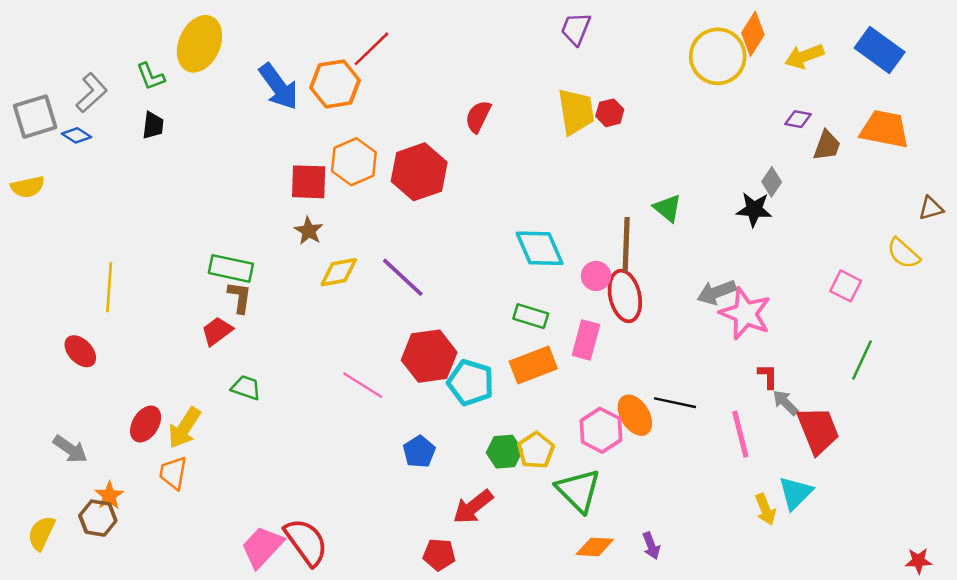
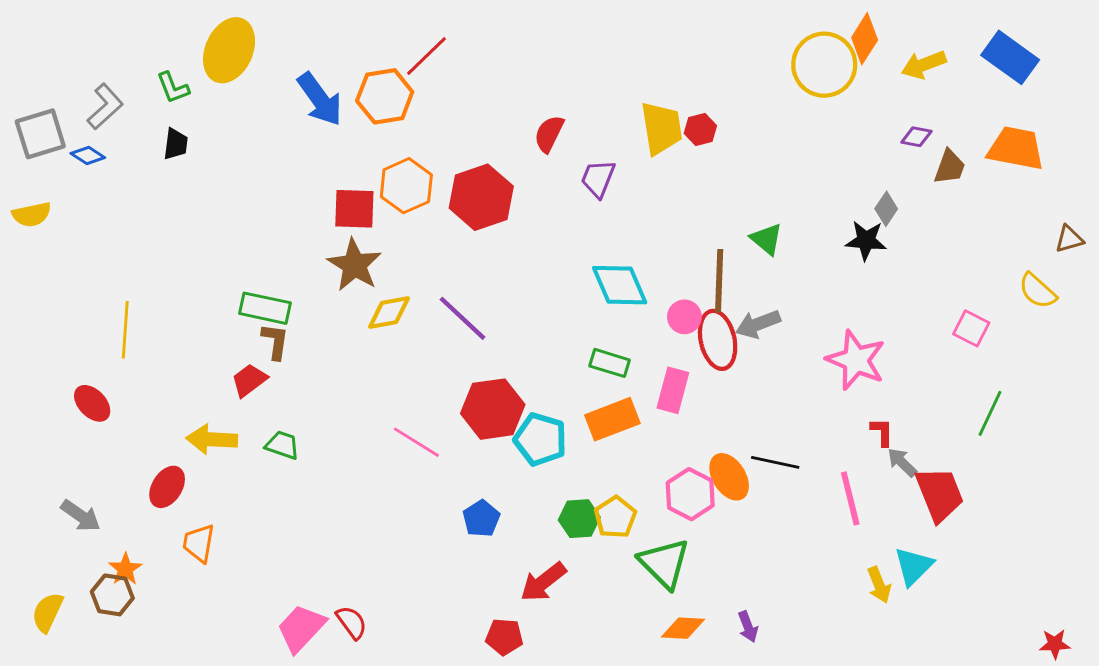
purple trapezoid: (576, 29) -> (598, 178), moved
brown star: (309, 231) -> (354, 265), size x1.6
gray arrow: (716, 292) -> (758, 324), moved
yellow arrow: (184, 428) -> (212, 439), moved, turned 60
red semicircle: (306, 542) -> (352, 622), size x0.6

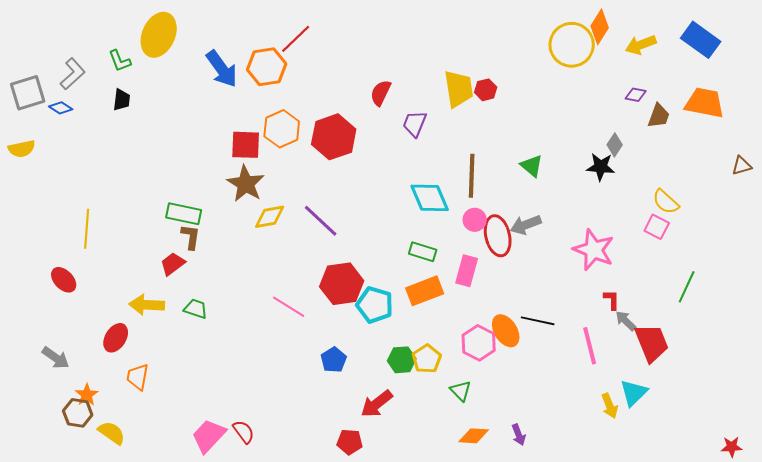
brown line: (719, 281) -> (472, 176), moved
yellow semicircle: (1038, 291) -> (666, 202), moved
pink square: (971, 328) -> (657, 227), moved
green triangle: (664, 563) -> (461, 391), size x0.6
yellow semicircle: (47, 612) -> (112, 433), moved, turned 100

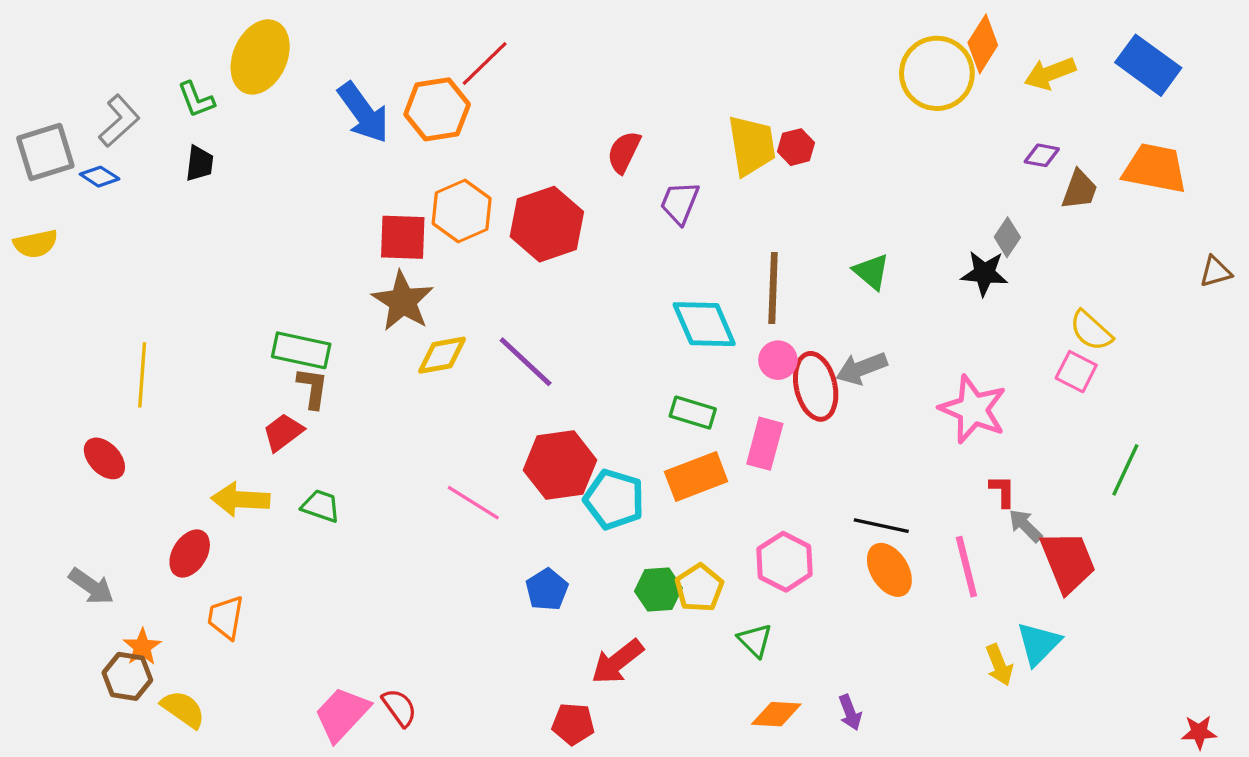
orange ellipse: (506, 331) -> (889, 570), moved

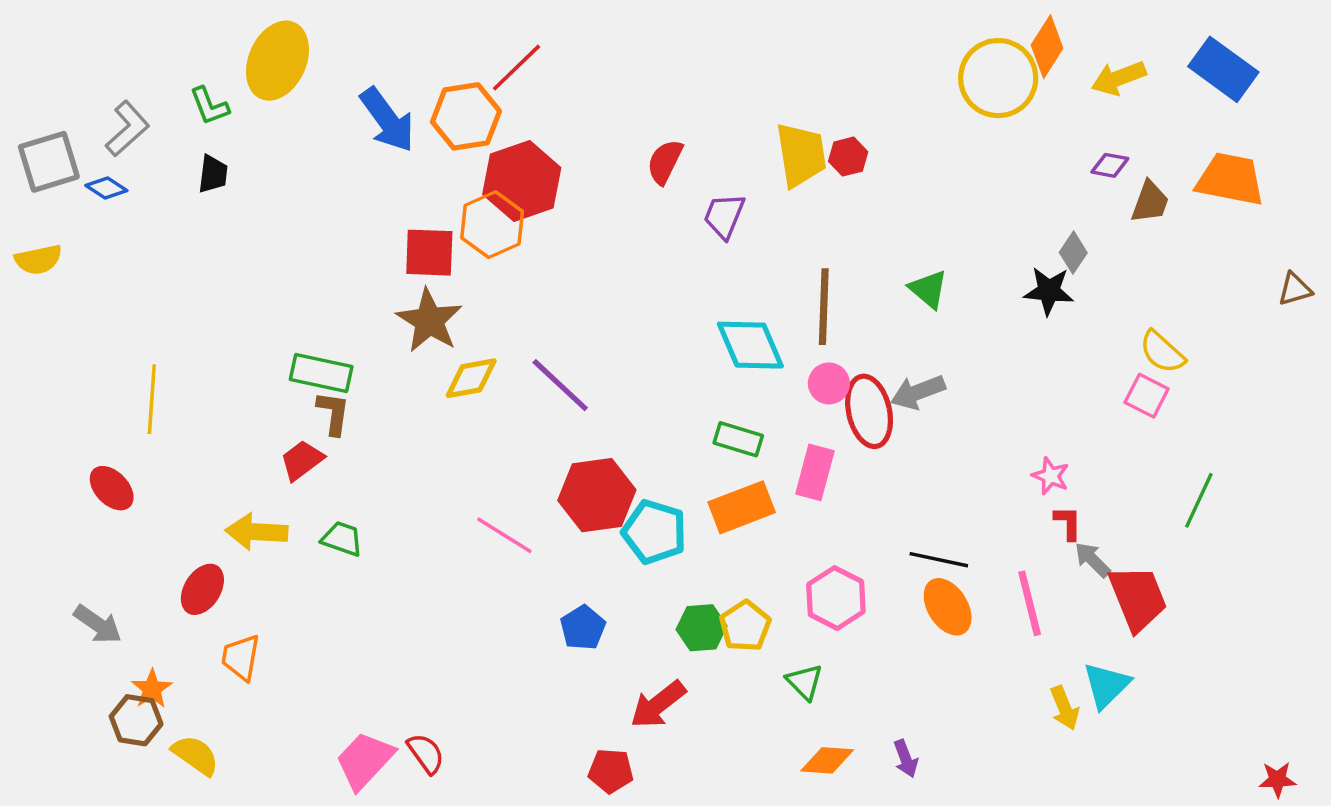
red hexagon: (547, 224) -> (522, 181), moved
pink star: (973, 409) -> (1051, 476), moved, size x0.5

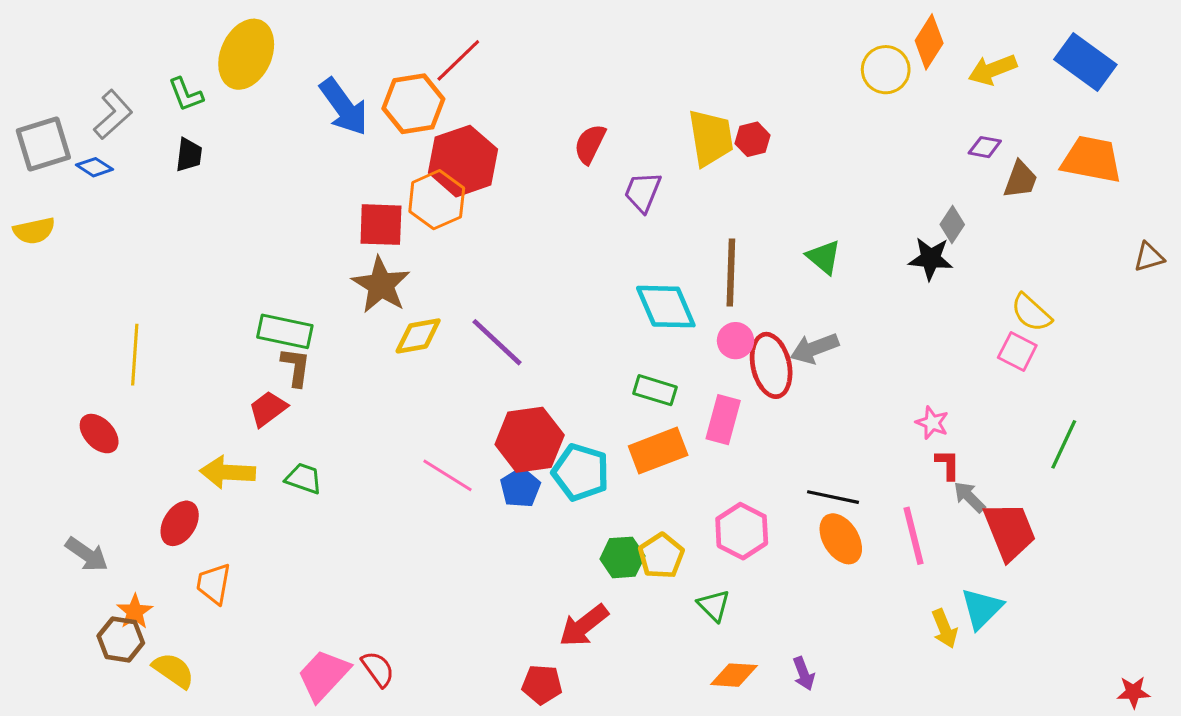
yellow circle: (998, 78) -> (886, 70), size x0.7
blue pentagon: (583, 628) -> (520, 488), moved

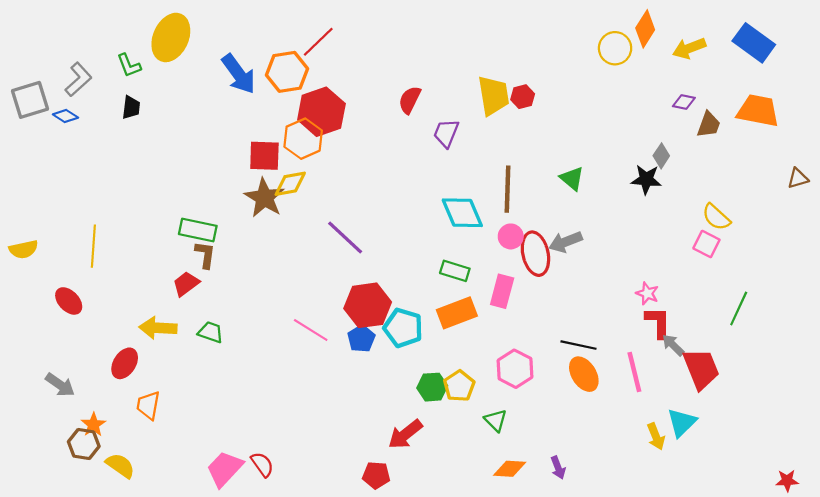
yellow semicircle: (34, 231) -> (24, 249), moved
yellow diamond: (418, 336) -> (290, 184), moved
red L-shape: (948, 465) -> (658, 322), size x1.5

